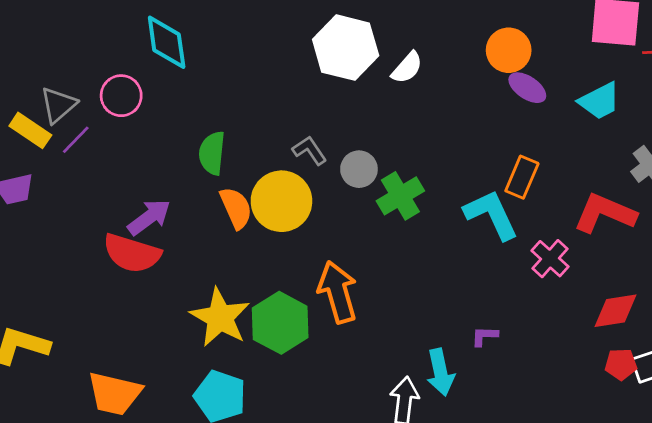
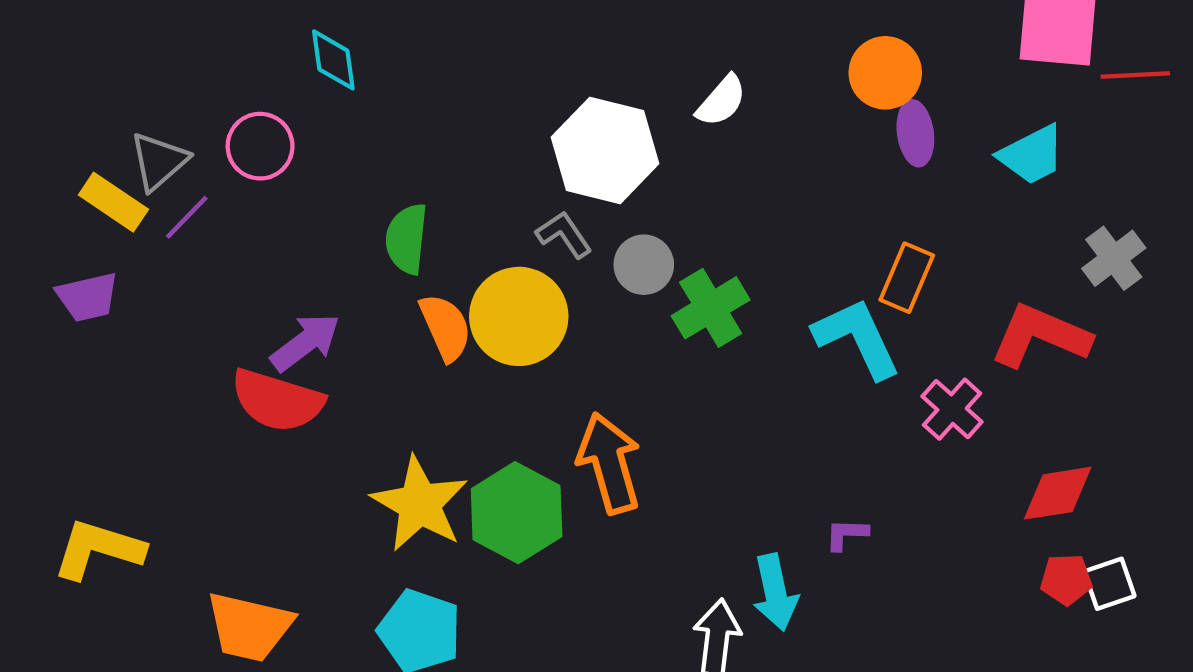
cyan diamond: (167, 42) -> (333, 60), size x0.7
white hexagon: (346, 48) -> (605, 150), moved
purple ellipse: (527, 88) -> (915, 133), turned 48

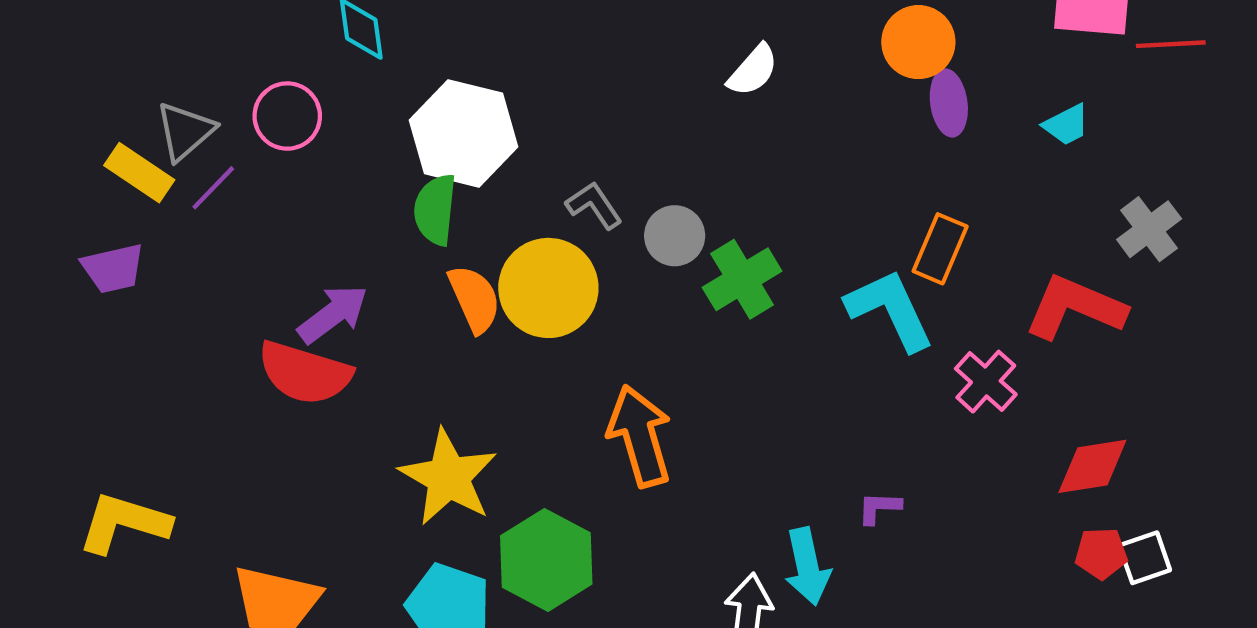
white hexagon: (605, 150) -> (464, 133), moved
cyan trapezoid: (1032, 155) -> (1066, 125), size x0.7
green hexagon: (517, 513) -> (546, 560), moved

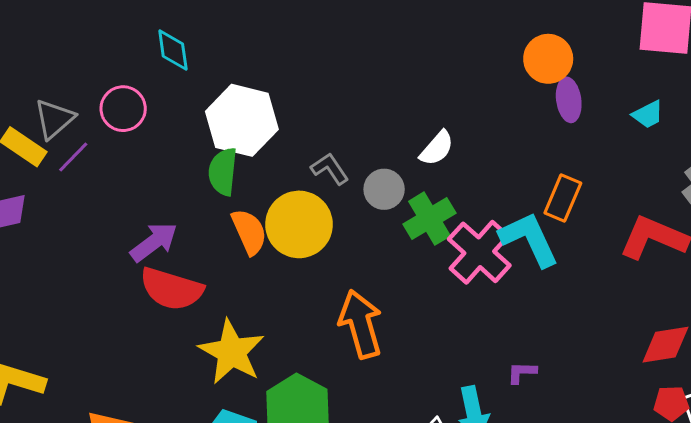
white semicircle: (753, 70) -> (437, 148), moved
red semicircle: (305, 373) -> (171, 289), moved
pink cross: (986, 382) -> (479, 252), moved, size x1.5

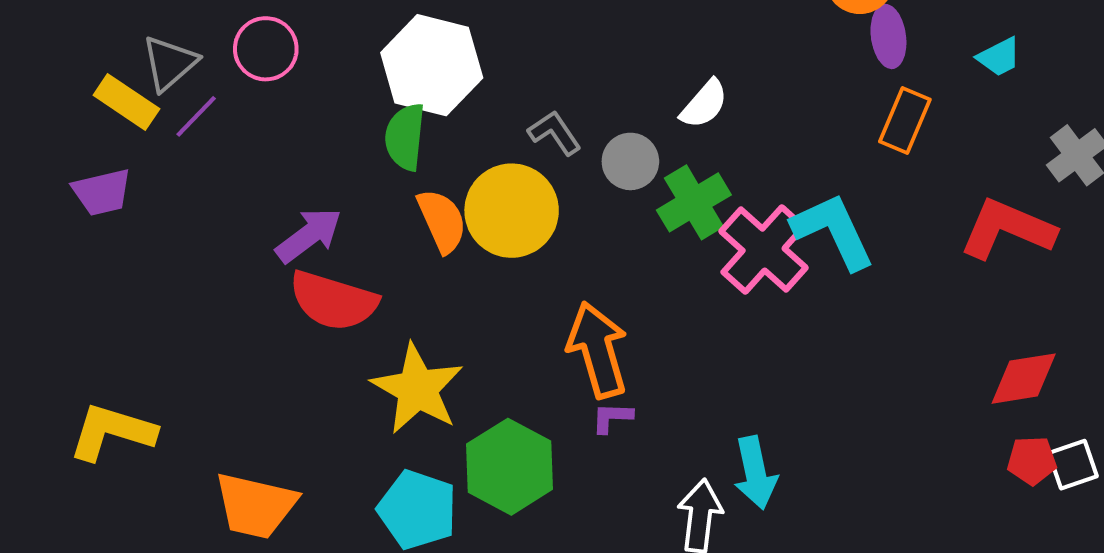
orange rectangle: (563, 198) -> (905, 120), moved
purple L-shape: (522, 372) -> (612, 417), moved

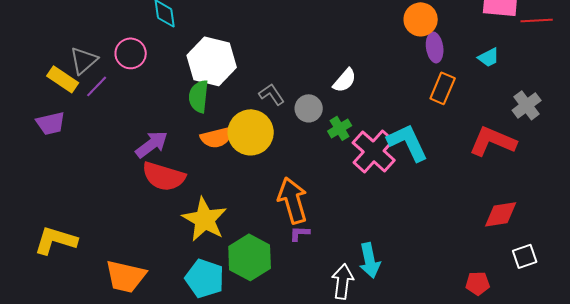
green cross: (694, 202) -> (340, 128), size x0.7
orange semicircle: (442, 221) -> (217, 137), turned 100
red pentagon: (1032, 461) -> (478, 283), moved

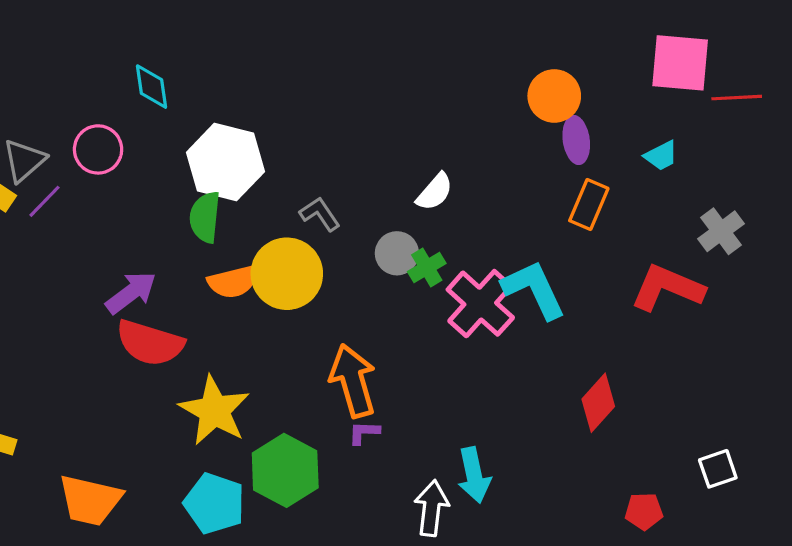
gray circle: (309, 108) -> (397, 253), moved
red diamond: (501, 214) -> (598, 403), moved, turned -39

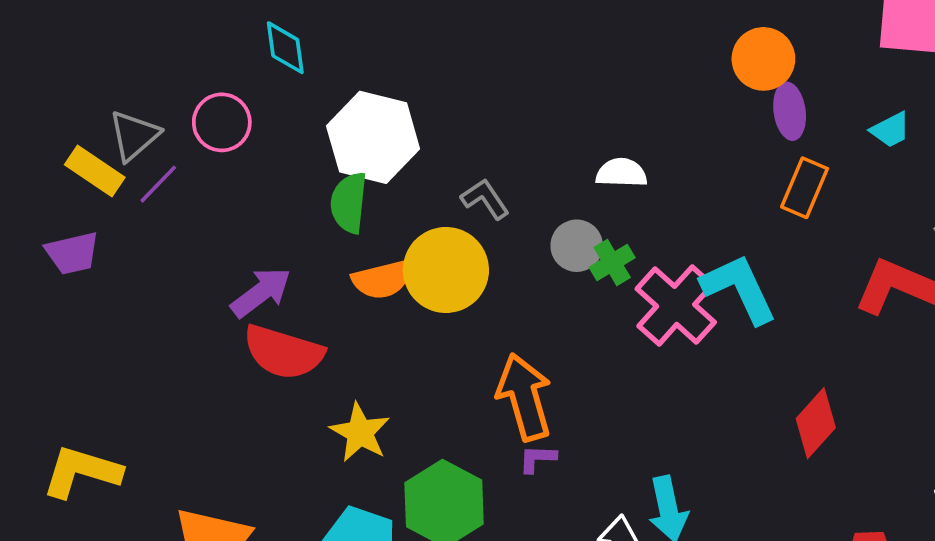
white semicircle: (435, 192) -> (621, 173), turned -129
yellow star: (214, 411) -> (360, 432), size x0.7

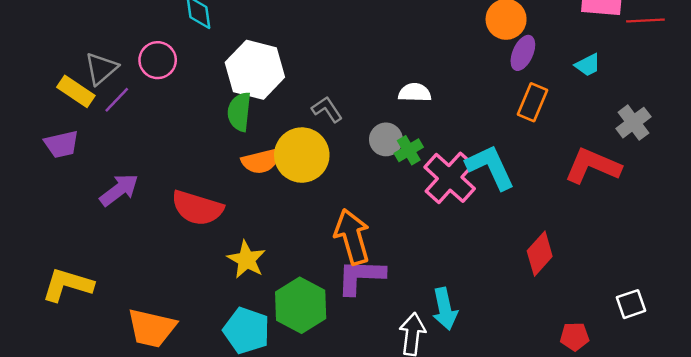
purple ellipse: (790, 111) -> (523, 53), turned 32
purple arrow: (261, 292) -> (119, 190), moved
purple L-shape: (537, 459) -> (361, 276), size x2.0

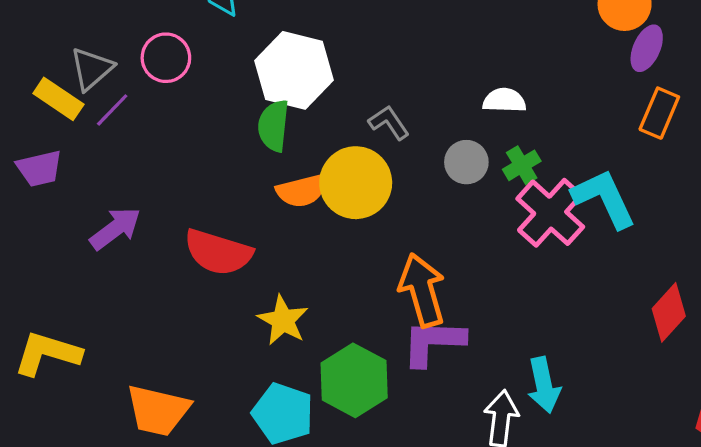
green cross: (409, 150) -> (522, 165), moved

